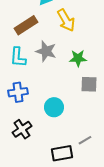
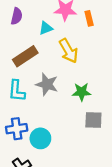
cyan circle: (54, 107) -> (40, 138), moved

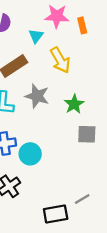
cyan triangle: (46, 28) -> (36, 36), turned -32
green star: (82, 92) -> (74, 104), turned -30

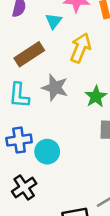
yellow arrow: (60, 60) -> (80, 48), turned -128

